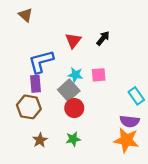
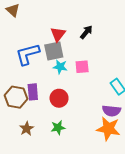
purple rectangle: (35, 84) -> (33, 92), moved
gray square: (69, 90) -> (54, 51), moved, turned 30

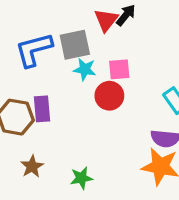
red triangle: (58, 34) -> (106, 20), moved
red circle: (59, 98) -> (109, 96), moved
green star: (58, 128) -> (81, 178), moved

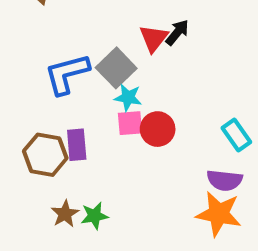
gray square: (75, 45) -> (116, 68), turned -32
pink square: (119, 69) -> (130, 123), moved
green star: (81, 178) -> (94, 216), moved

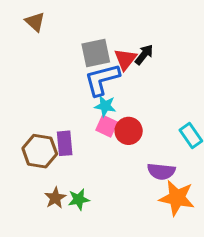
gray square: (116, 68) -> (96, 53), moved, turned 32
blue L-shape: (67, 74) -> (102, 79), moved
pink square: (130, 123) -> (107, 126), turned 30
purple semicircle: (225, 180) -> (161, 171), moved

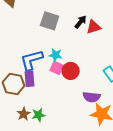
gray square: (96, 53) -> (50, 21), turned 30
red triangle: (125, 59) -> (94, 27), moved, turned 35
blue L-shape: (102, 79) -> (32, 60), moved

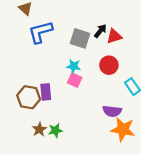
gray square: (50, 21) -> (80, 38), moved
blue L-shape: (32, 60) -> (40, 32), moved
red circle: (71, 71) -> (109, 65), moved

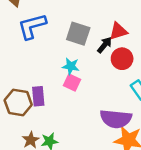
black arrow: (100, 31) -> (105, 45), moved
red circle: (109, 65) -> (122, 59), moved
purple semicircle: (112, 111) -> (116, 119), size x1.4

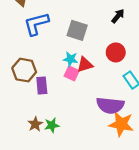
red triangle: (118, 31) -> (85, 65), moved
black arrow: (105, 45) -> (118, 16), moved
brown hexagon: (18, 103) -> (24, 70), moved

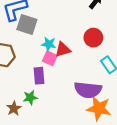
gray square: (77, 30) -> (27, 25), moved
purple rectangle: (42, 86) -> (39, 76), moved
green star: (52, 125) -> (30, 97), moved

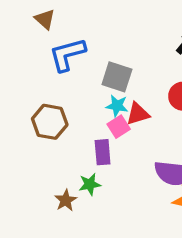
gray square: (27, 25) -> (117, 77), moved
pink square: (50, 58) -> (119, 127), turned 32

